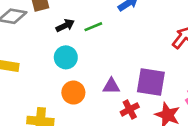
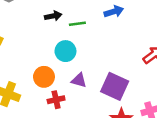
cyan circle: (66, 57) -> (65, 51), moved
red cross: (130, 109) -> (56, 100), moved

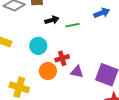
cyan circle: (65, 51) -> (38, 46), moved
red cross: (56, 100) -> (62, 58), moved

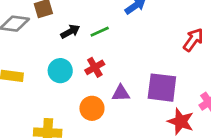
red cross: (62, 58) -> (95, 67), moved
orange circle: (48, 71) -> (92, 108), moved

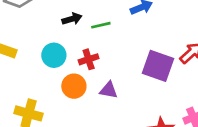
purple square: (162, 88) -> (158, 66), moved
orange circle: (92, 108) -> (74, 86), moved

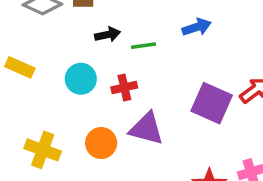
orange circle: (74, 86) -> (101, 143), moved
purple triangle: (109, 90) -> (146, 129), size x1.5

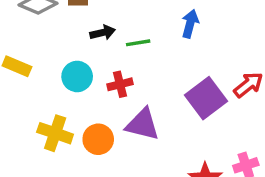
blue arrow: (197, 27) -> (190, 24), turned -56
purple square: (212, 103) -> (206, 98), turned 30
yellow cross: (43, 150) -> (55, 133), moved

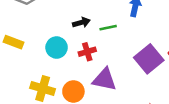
black arrow: (103, 33) -> (81, 23), moved
green line: (138, 43) -> (108, 28), moved

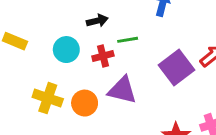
green line: (108, 28) -> (128, 40), moved

